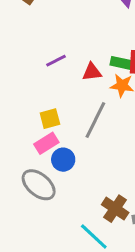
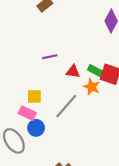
pink rectangle: (46, 143) -> (27, 113), turned 42

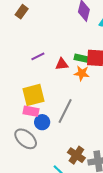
yellow square: (34, 96) -> (34, 95), size x1.6
gray line: (66, 106) -> (65, 111), moved

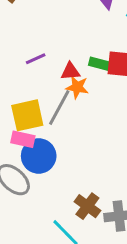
orange star: (82, 73) -> (77, 87), moved
gray line: (65, 111) -> (59, 107), moved
blue circle: (42, 122) -> (39, 156), size x1.5

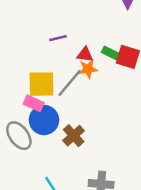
orange star: (77, 87) -> (88, 69), turned -30
brown cross: (87, 206) -> (74, 136), moved

